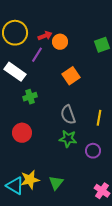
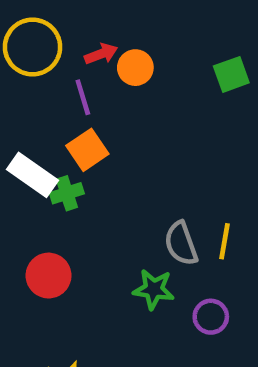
purple line: (37, 55) -> (83, 97), turned -49
white rectangle: (15, 72) -> (33, 175), moved
orange square: (71, 76) -> (87, 150), moved
gray semicircle: (68, 115) -> (181, 244), moved

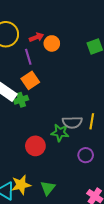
gray semicircle: (181, 244) -> (72, 122), turned -72
red circle: (49, 276) -> (35, 146), moved
green star: (154, 289) -> (60, 133), moved

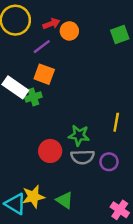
purple line: (28, 57) -> (42, 47), turned 70
orange square: (30, 80) -> (44, 74), turned -36
gray semicircle: (72, 122) -> (83, 157), moved
green triangle: (48, 188) -> (65, 200), turned -35

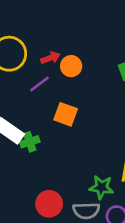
orange square: (44, 74) -> (66, 114), moved
green star: (79, 135) -> (101, 187), moved

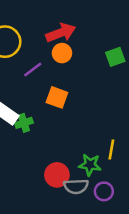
red arrow: (50, 58) -> (61, 33), moved, size x1.6
red circle: (49, 204) -> (57, 175), moved

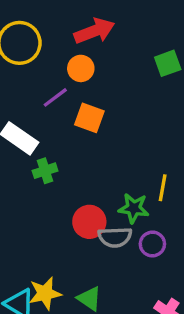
orange circle: (62, 53) -> (81, 68), moved
purple line: (33, 70) -> (55, 97), moved
green cross: (24, 123) -> (45, 171), moved

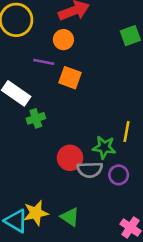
purple line: (55, 97) -> (44, 62), turned 48

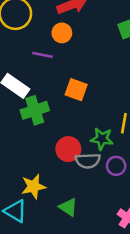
orange square: (70, 78) -> (76, 90), moved
green cross: (36, 118) -> (35, 110), size x1.5
yellow star: (36, 213) -> (33, 187), moved

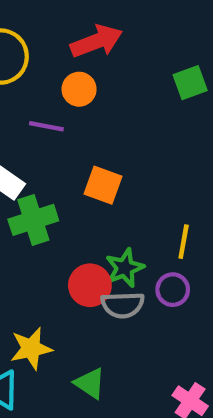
green star: (102, 139) -> (125, 268), moved, turned -30
purple circle: (116, 166) -> (173, 290), moved

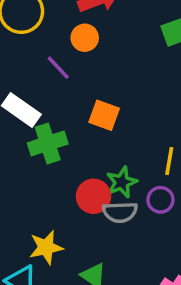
purple line: (46, 126) -> (58, 68), turned 36

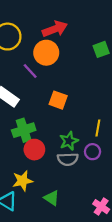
orange circle: (85, 38) -> (46, 53), size x1.5
green cross: (48, 143) -> (24, 130), moved
red circle: (94, 196) -> (34, 150), moved

